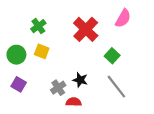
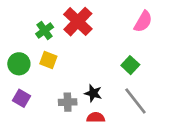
red cross: (86, 29) -> (78, 22), moved
gray cross: (58, 88) -> (68, 102), turned 32
red semicircle: (74, 102) -> (96, 118), moved

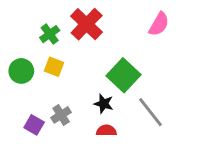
green square: (130, 65) -> (123, 75), moved, size x1.6
purple square: (22, 98) -> (34, 125), moved
gray cross: (68, 102) -> (61, 115), moved, turned -30

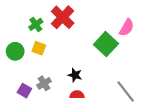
pink semicircle: (159, 24) -> (127, 28), moved
green square: (123, 75) -> (106, 44), moved
gray line: (150, 112) -> (126, 92), moved

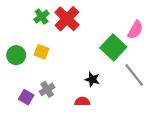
green cross: (36, 24) -> (42, 17), moved
black star: (75, 75) -> (92, 79), moved
gray line: (126, 92) -> (134, 75), moved

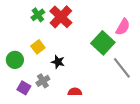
yellow square: (42, 52) -> (38, 47), turned 32
green circle: (16, 55) -> (15, 60), moved
black star: (92, 79) -> (58, 62), moved

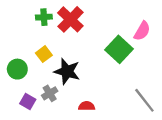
green cross: (38, 15) -> (44, 17), turned 32
black star: (58, 62) -> (67, 71), size x1.6
gray line: (122, 68) -> (144, 100), moved

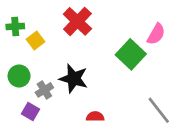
green cross: (44, 17) -> (15, 26), moved
yellow square: (44, 54) -> (36, 40), moved
gray cross: (50, 93) -> (44, 90), moved

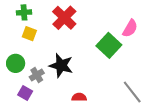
green cross: (15, 26) -> (24, 12), moved
yellow square: (36, 40) -> (29, 34), turned -32

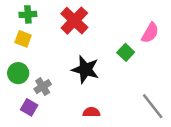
yellow square: (29, 34) -> (23, 39), moved
green square: (109, 45) -> (126, 52), size x0.6
black star: (61, 65) -> (85, 69), moved

